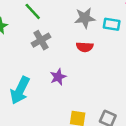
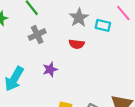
gray star: (85, 18) -> (79, 18), turned -30

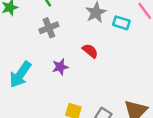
red semicircle: (77, 44) -> (90, 51), moved, turned -152

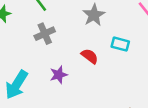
cyan rectangle: (121, 23) -> (120, 44), moved

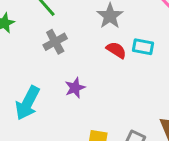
red semicircle: (90, 56) -> (116, 50), moved

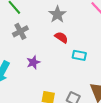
cyan rectangle: (143, 47) -> (79, 55), moved

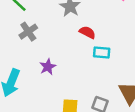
red semicircle: (61, 37) -> (87, 32), moved

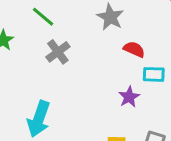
purple star: (48, 67) -> (129, 97), moved

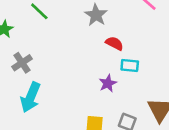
gray cross: (58, 52) -> (22, 63), moved

